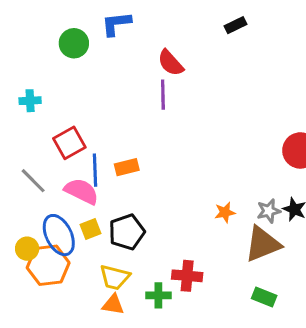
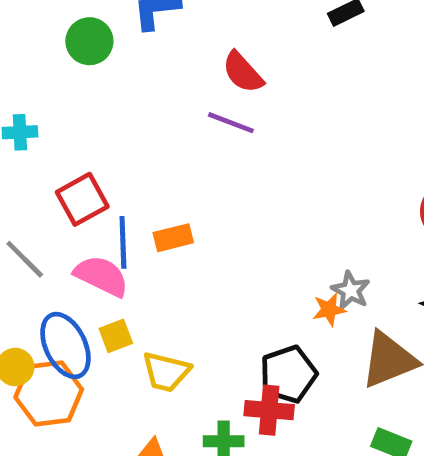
purple line: (163, 95) -> (231, 123), turned -68
gray star: (269, 211) -> (351, 290), moved, turned -30
black pentagon: (127, 232) -> (288, 374), moved
yellow trapezoid: (115, 277) -> (166, 372), moved

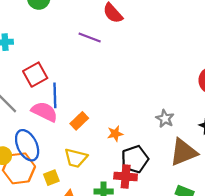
purple line: (231, 123) -> (90, 37), moved
orange rectangle: (173, 238) -> (79, 121), moved, turned -30
orange star: (329, 310) -> (115, 134), moved
yellow square: (116, 336) -> (51, 178), moved

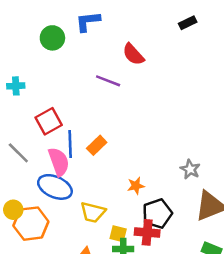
pink semicircle: (44, 112) -> (59, 162), turned 44
orange rectangle: (79, 121) -> (97, 145), moved
blue ellipse: (27, 145) -> (55, 187), moved, turned -40
yellow square: (51, 178) -> (118, 234), moved, turned 35

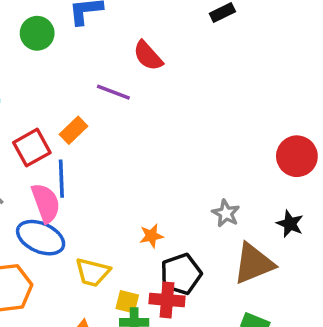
orange rectangle: (97, 145) -> (73, 130), moved

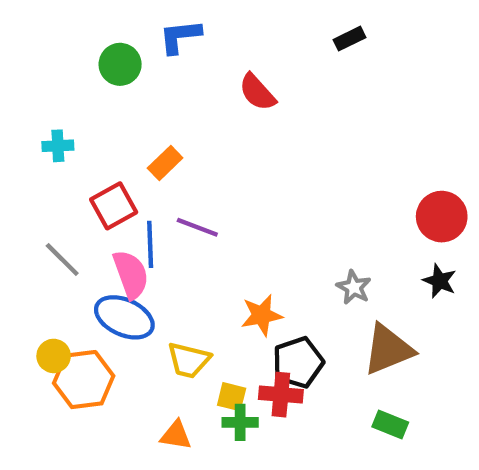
purple line: (113, 92) -> (197, 227), moved
orange rectangle: (73, 130) -> (165, 163), moved
black star: (290, 224) -> (440, 281), moved
orange star: (151, 236) -> (262, 315), size x1.4

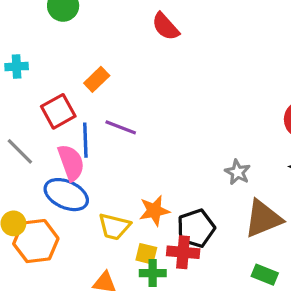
orange star: (262, 315) -> (154, 211), moved

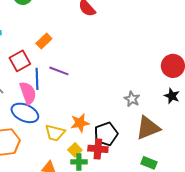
yellow square: (146, 254) -> (75, 150), turned 32

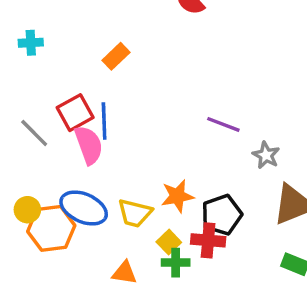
red square: (20, 61) -> (75, 113), moved
purple line: (59, 71) -> (223, 124), moved
blue ellipse: (25, 113) -> (84, 208), moved

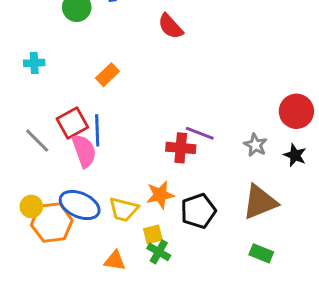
gray star: (266, 155) -> (255, 145), moved
red cross: (208, 240) -> (181, 148), moved
yellow square: (169, 242) -> (153, 234), turned 30
green cross: (176, 263) -> (159, 252), turned 30

